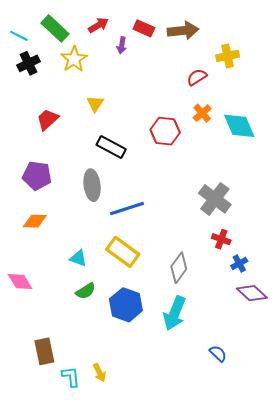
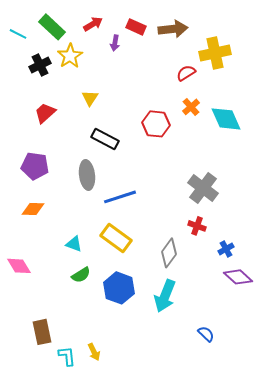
yellow cross: (228, 56) -> (215, 53), size x1.4
black cross: (28, 63) -> (40, 65), moved
red cross: (221, 239) -> (197, 226), moved

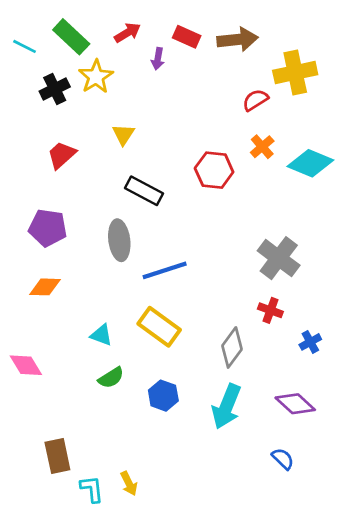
cyan diamond: (226, 119) -> (310, 163), turned -44
purple diamond: (238, 277) -> (295, 404), moved
blue hexagon: (119, 288) -> (163, 396), size x0.7

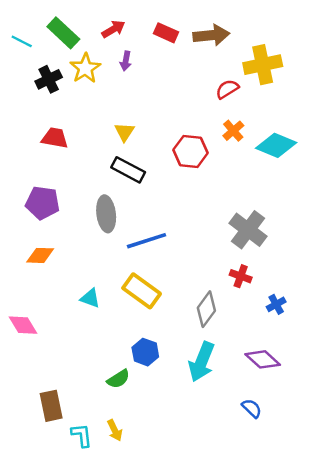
purple arrow: (158, 59) -> (126, 61), moved
yellow triangle: (123, 134) -> (124, 132), moved
red trapezoid: (62, 155) -> (55, 138), turned 52
green semicircle: (111, 378) -> (118, 379), moved

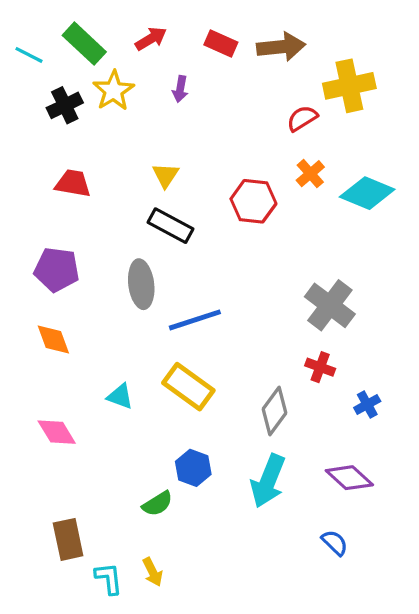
purple arrow: (126, 61) -> (180, 89), moved
orange diamond: (40, 255) -> (53, 339), turned 68
pink diamond: (23, 325) -> (57, 432), moved

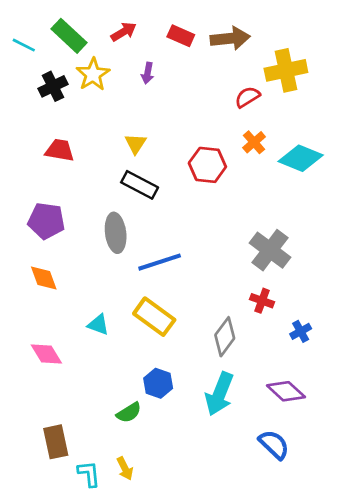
blue semicircle: (335, 543) -> (274, 444), size x1.4

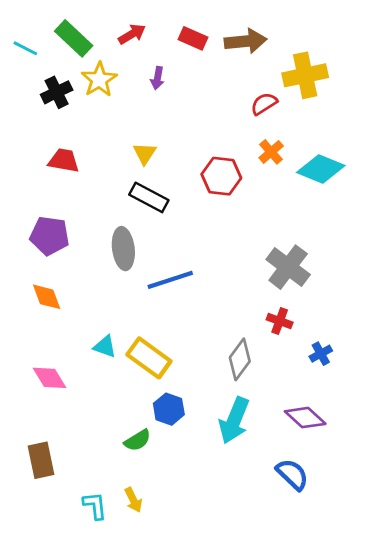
yellow rectangle: (154, 317) -> (149, 358), moved
brown rectangle: (56, 442) -> (41, 460), moved

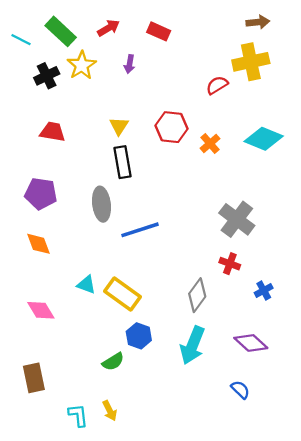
brown arrow: (245, 41) -> (258, 22), moved, size x0.7
orange cross: (271, 152) -> (210, 143), moved
red hexagon: (221, 176) -> (172, 127), moved
black rectangle: (149, 197) -> (122, 162), turned 52
blue semicircle: (292, 474) -> (240, 390), size x0.7

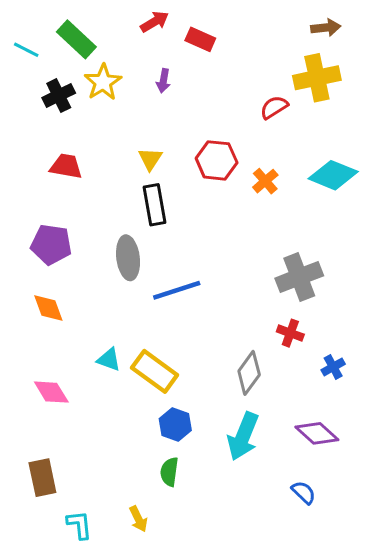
red arrow: (108, 28) -> (155, 22), moved
gray cross: (237, 219) -> (299, 277), turned 32
green semicircle: (113, 362) -> (169, 472), moved, turned 130
cyan L-shape: (78, 415) -> (79, 525), moved

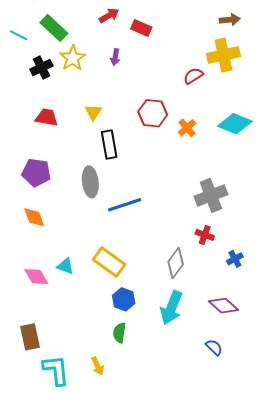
yellow triangle: (150, 159) -> (93, 112), moved
cyan triangle: (109, 360) -> (65, 266), moved
cyan L-shape: (79, 525) -> (56, 370), size x1.5

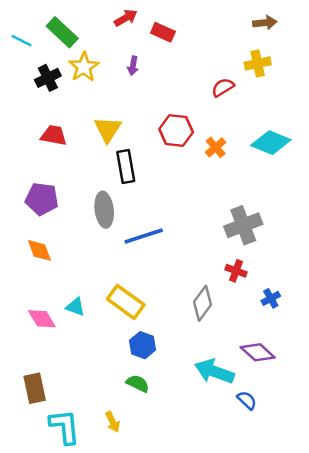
yellow cross: (223, 55) -> (258, 63), size x0.7
yellow triangle: (93, 112) -> (108, 129), size x1.4
cyan arrow: (171, 308) -> (214, 371), moved, turned 88
green semicircle: (119, 333) -> (138, 383), turned 108

